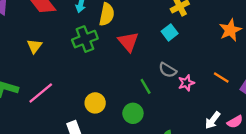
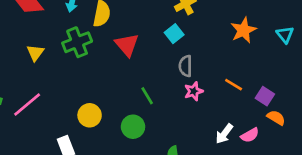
yellow triangle: (34, 46) -> (35, 53), moved
gray semicircle: (168, 70) -> (186, 66), moved, turned 60

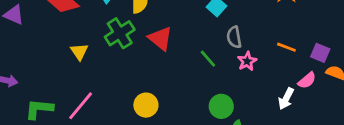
red triangle: (127, 45) -> (160, 39), moved
green line: (147, 96) -> (208, 59), moved
green circle: (133, 127) -> (221, 106), moved
pink semicircle: (250, 135) -> (307, 80), moved

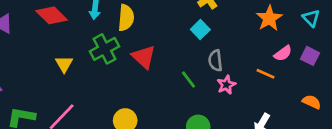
purple square: (320, 53) -> (310, 56), moved
pink semicircle: (307, 80) -> (283, 53), moved

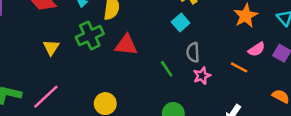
red triangle: (144, 57) -> (126, 45), turned -40

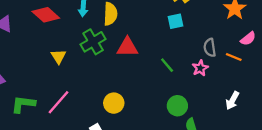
cyan square: (181, 23) -> (175, 21), turned 35
gray semicircle: (193, 52) -> (210, 48), moved

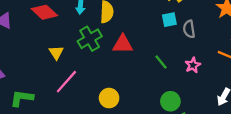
gray semicircle: (210, 48) -> (189, 29), moved
pink line: (58, 102) -> (66, 82), moved

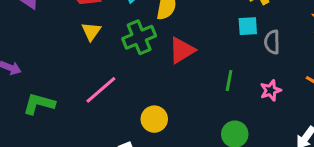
red triangle: (123, 44) -> (182, 50), turned -40
yellow triangle: (56, 53) -> (91, 31), moved
green line: (161, 62) -> (229, 81), turned 42

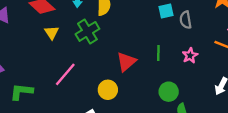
red triangle: (182, 50) -> (126, 62), moved

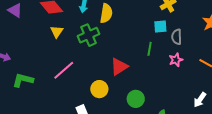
green line: (158, 53) -> (150, 49), moved
pink star: (190, 56) -> (176, 60), moved
green circle: (169, 92) -> (136, 99), moved

